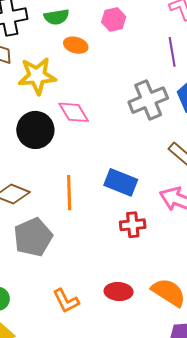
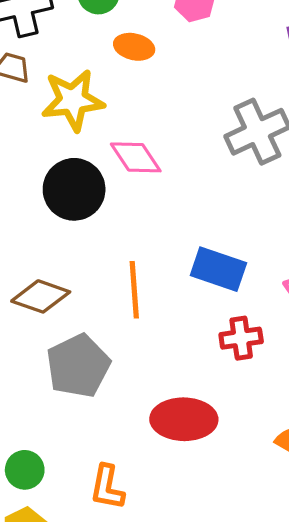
red ellipse: (119, 291) -> (184, 419), moved, size x1.4
orange L-shape: (66, 301) -> (107, 487), moved, turned 40

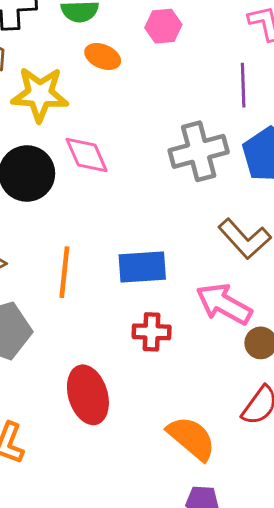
blue rectangle: (218, 269) -> (142, 267), turned -33
red ellipse: (184, 419) -> (88, 395), turned 62

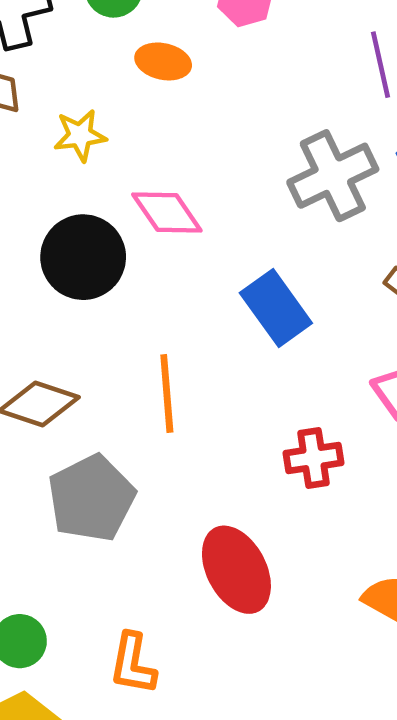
yellow star: (40, 94) -> (80, 135), size x0.6
blue rectangle: (142, 267) -> (276, 308), moved, turned 69

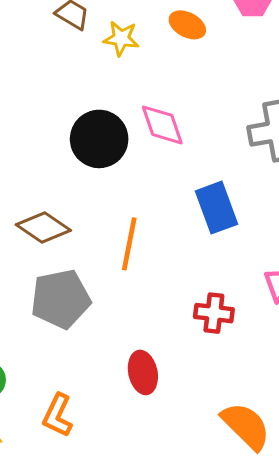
yellow star: (80, 135) -> (121, 38), moved
red ellipse: (236, 570) -> (143, 372), size x0.7

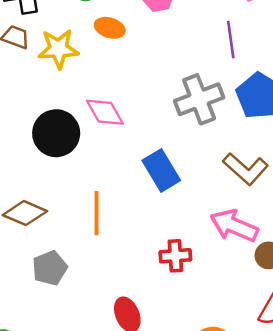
yellow star: (121, 38) -> (58, 49), size x1.4
gray pentagon: (61, 299) -> (50, 268), size x0.7

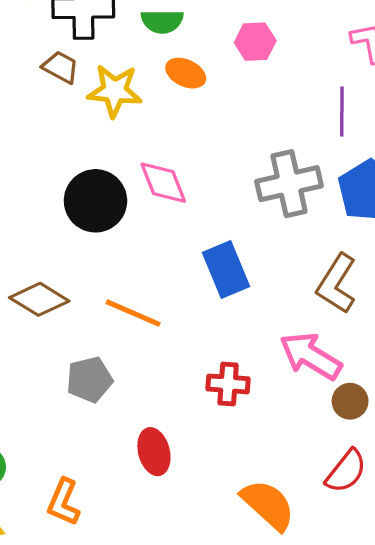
brown L-shape: (246, 169) -> (337, 284), turned 72
orange line: (97, 213) -> (133, 313), turned -75
gray pentagon: (50, 268) -> (89, 380), moved

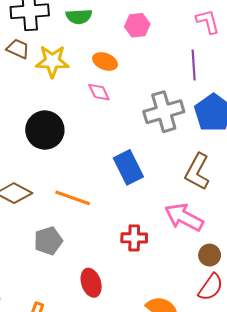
orange ellipse: (186, 73) -> (105, 61), moved
pink diamond: (163, 183) -> (99, 92), moved, size x0.7
brown circle: (350, 401) -> (210, 255), moved

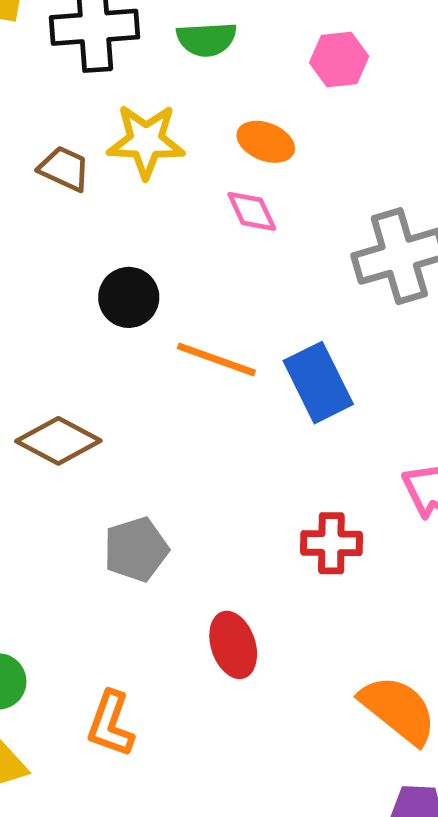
brown trapezoid: (18, 49) -> (64, 169), moved
black circle: (45, 130) -> (129, 297), size x0.7
orange line: (73, 198) -> (216, 359), moved

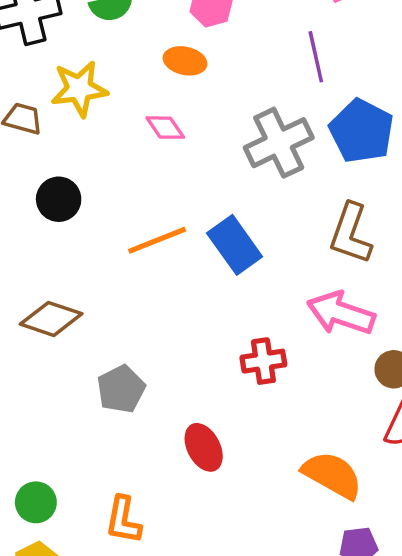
orange ellipse: (266, 142) -> (185, 61), moved
black circle: (129, 297) -> (59, 199), moved
orange line: (216, 359) -> (157, 240), turned -32

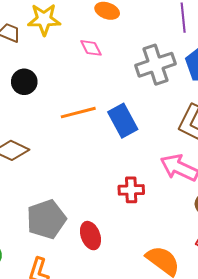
gray pentagon: (121, 389) -> (46, 219), moved, size x1.4

